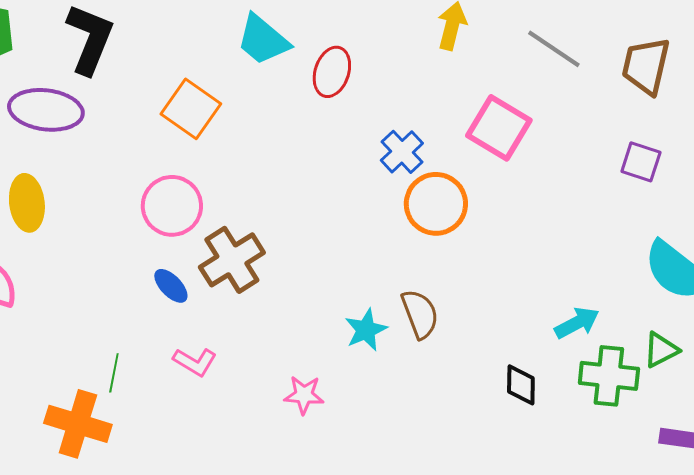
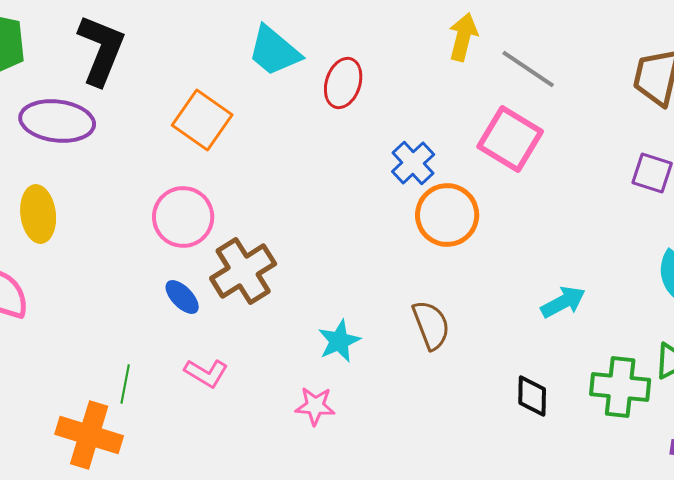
gray line: (554, 49) -> (528, 69), moved
cyan arrow: (577, 323) -> (563, 302), moved
cyan star: (366, 330) -> (339, 341), moved

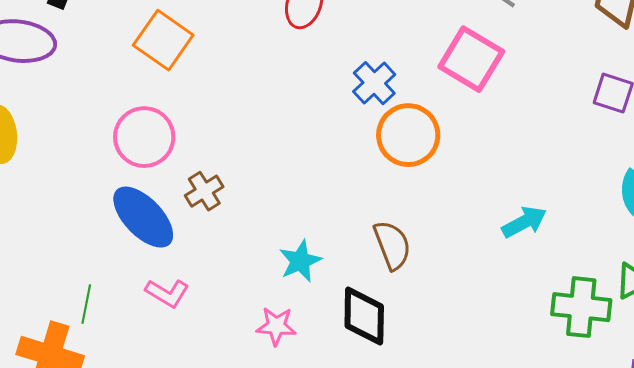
brown cross: (243, 271) -> (204, 191), size x0.6
blue ellipse: (182, 297) -> (143, 217), size x1.8
black diamond: (532, 396) -> (364, 316), moved, size x1.4

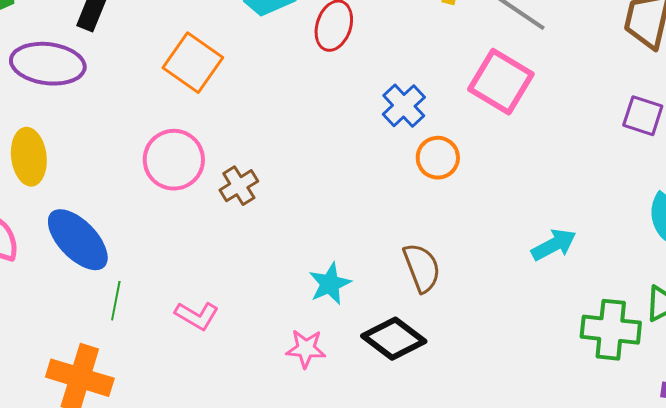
orange circle: (408, 135) -> (438, 158), size x0.7
brown cross: (204, 191) -> (239, 186), moved
blue ellipse: (143, 217) -> (78, 240), moved
green line: (86, 304) -> (116, 301), moved
black diamond: (364, 316) -> (394, 339), turned -54

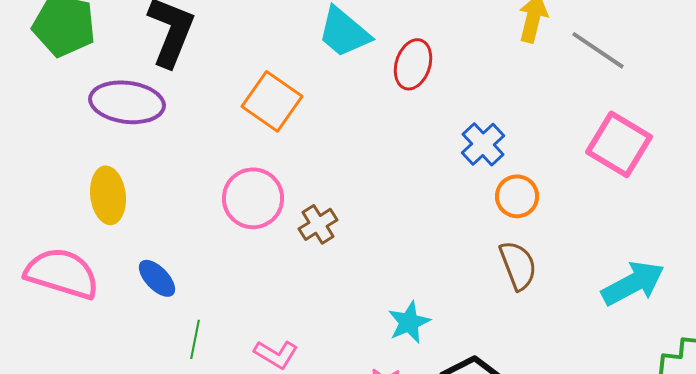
pink square: (501, 82) -> (619, 144), moved
blue ellipse: (78, 240) -> (157, 278), size x0.6
cyan arrow: (554, 245) -> (633, 283), size x1.4
brown semicircle: (422, 268) -> (518, 265), moved

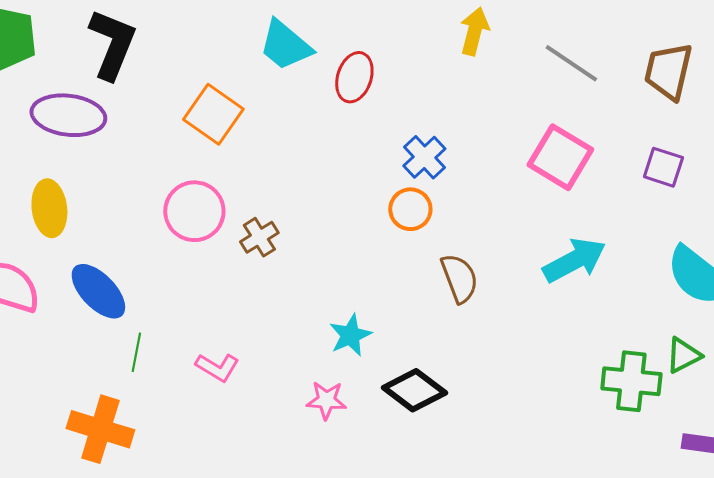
gray line: (598, 50) -> (571, 63), moved
orange circle: (517, 196) -> (410, 209), moved
blue ellipse: (157, 278) -> (98, 291), size x1.5
cyan arrow: (633, 283) -> (574, 260), moved

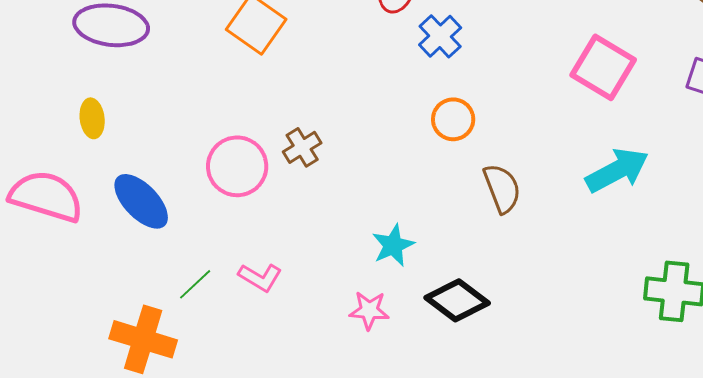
blue cross: (424, 157) -> (440, 36), moved
yellow ellipse: (49, 208) -> (92, 118), size x0.7
pink circle: (194, 211) -> (237, 166), moved
green line: (136, 352) -> (195, 284), moved, turned 36

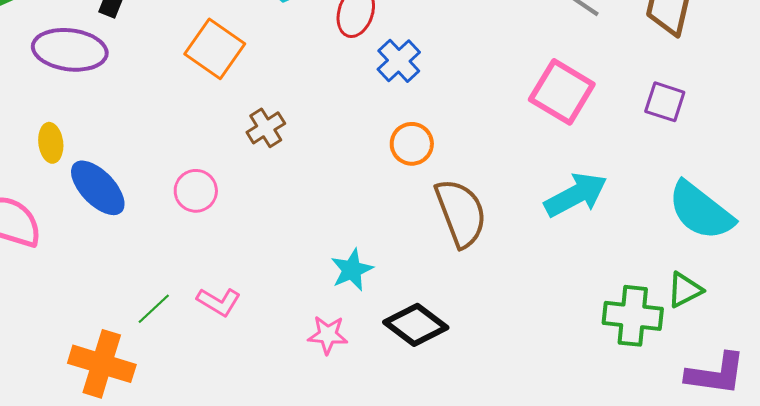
brown cross: (302, 147) -> (266, 128), moved
pink circle: (237, 166) -> (196, 191), size x0.7
brown semicircle: (502, 188) -> (461, 213), size x1.4
blue ellipse: (141, 201) -> (98, 188), moved

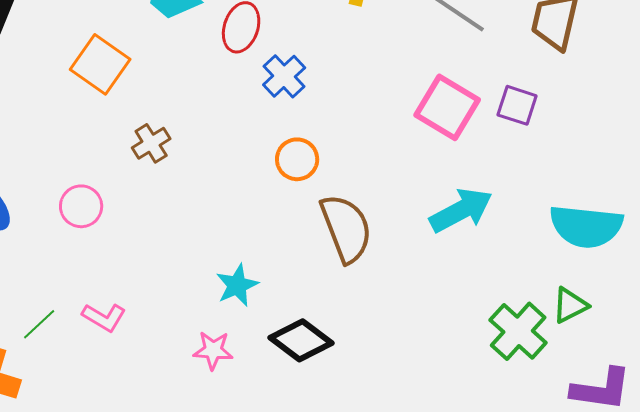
purple square: (665, 102) -> (517, 105), moved
cyan semicircle: (701, 211) -> (586, 226), turned -32
green cross: (633, 316) -> (518, 331), turned 36

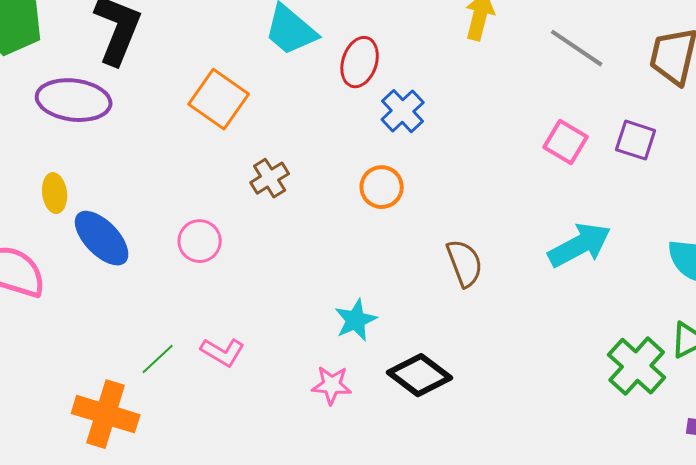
pink square: (447, 107) -> (566, 142), size x0.7
orange circle: (297, 159) -> (382, 187), moved
brown semicircle: (346, 228) -> (465, 263), size x0.7

